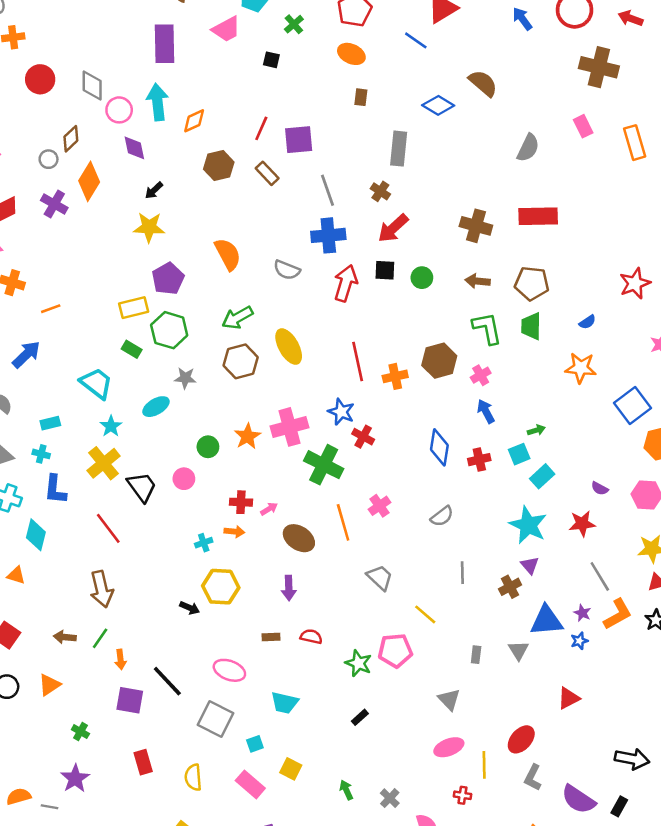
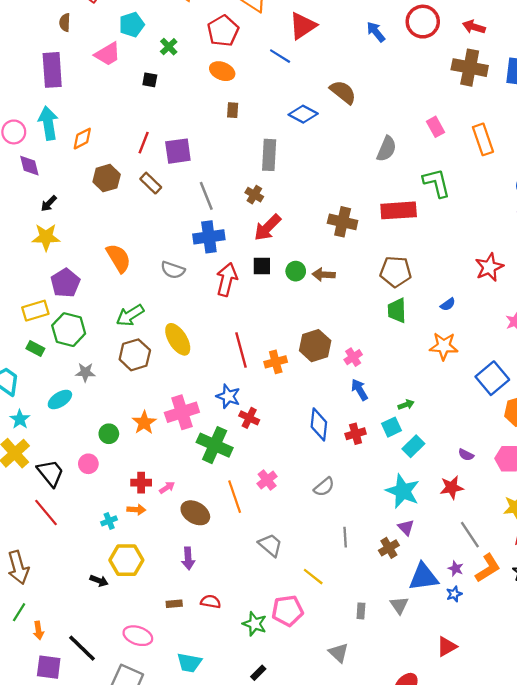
brown cross: (599, 67) -> (470, 68), moved
brown arrow: (477, 281) -> (324, 275), moved
green L-shape: (487, 328) -> (437, 183), moved
red line: (108, 528) -> (46, 513), moved

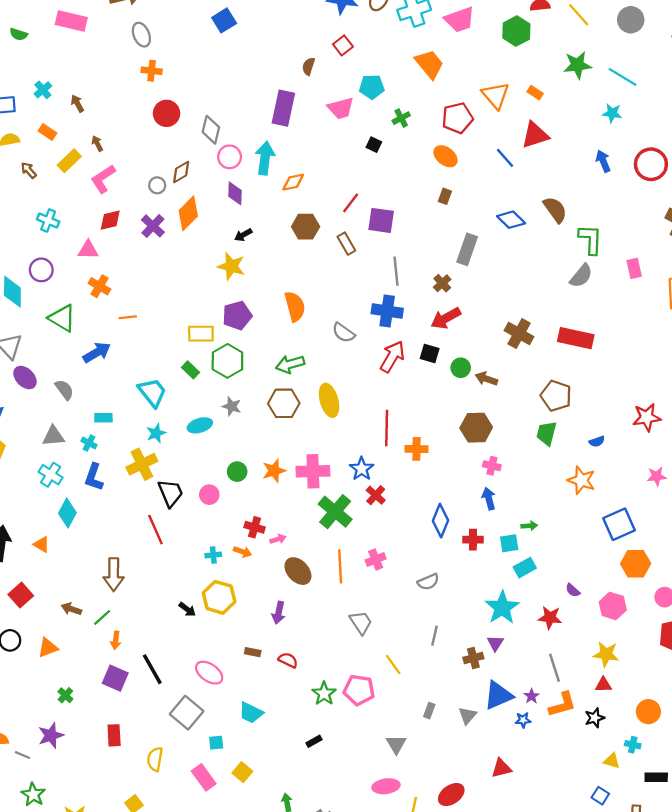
green L-shape: (437, 183) -> (591, 239), moved
brown hexagon: (315, 346) -> (476, 428), moved
pink cross: (353, 357) -> (492, 466), turned 30
blue triangle: (423, 577) -> (498, 695), turned -32

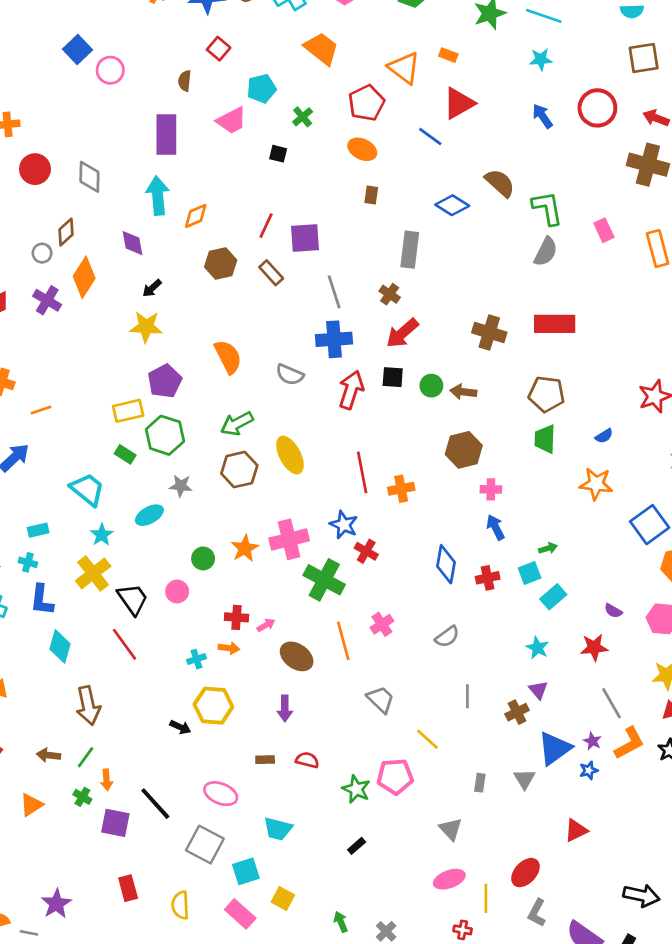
pink circle: (230, 157) -> (110, 70), moved
cyan diamond: (67, 513) -> (60, 646), moved
cyan star: (502, 608) -> (537, 648), size x0.6
green cross: (65, 695) -> (82, 797), moved
cyan square: (216, 743) -> (246, 871), size x1.5

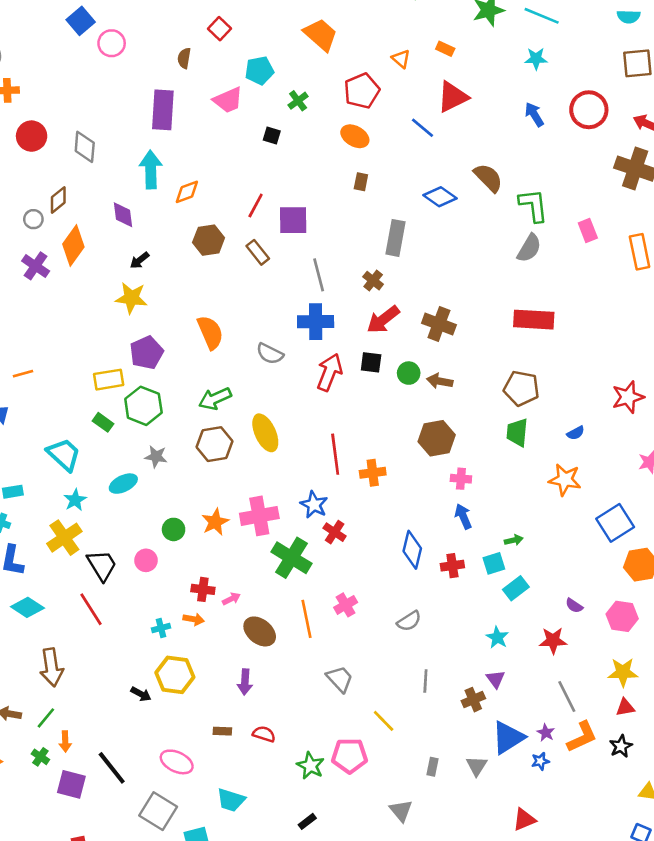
orange triangle: (404, 68) -> (401, 59), size x0.6
brown cross: (489, 333) -> (439, 324), moved
cyan diamond: (60, 646) -> (27, 607), turned -76

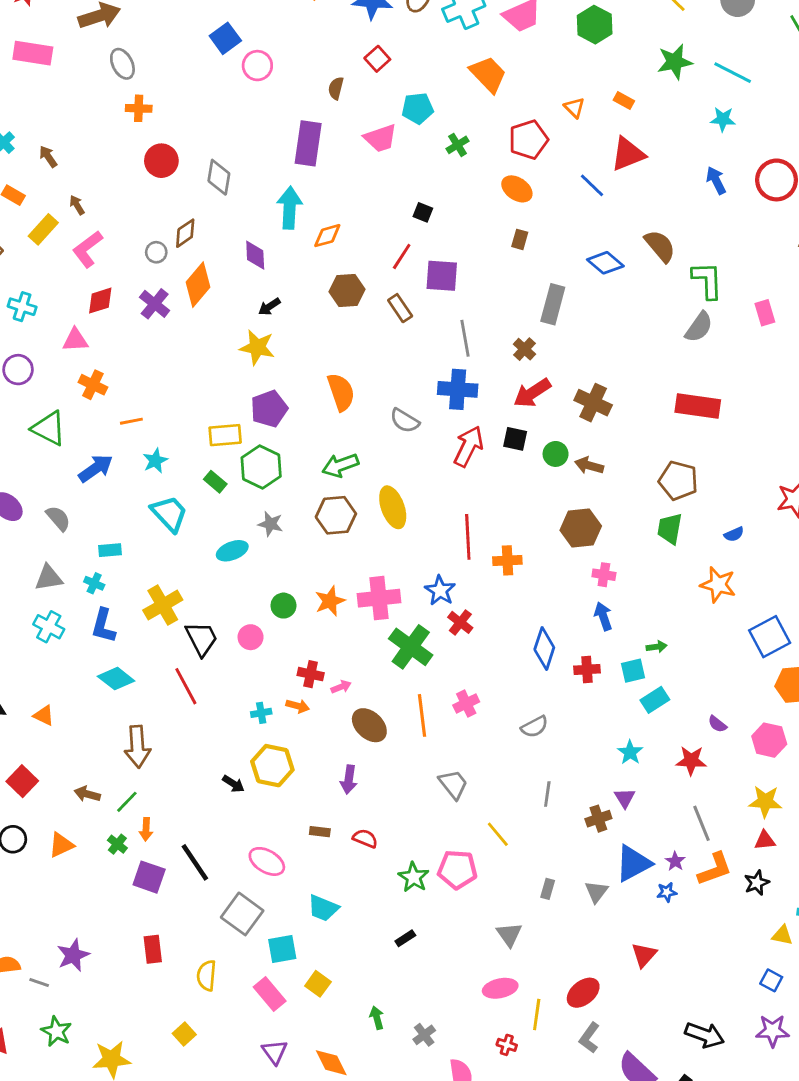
black square: (272, 136) -> (423, 212), moved
cyan star: (75, 500) -> (155, 461), moved
red triangle: (524, 819) -> (644, 955), turned -30

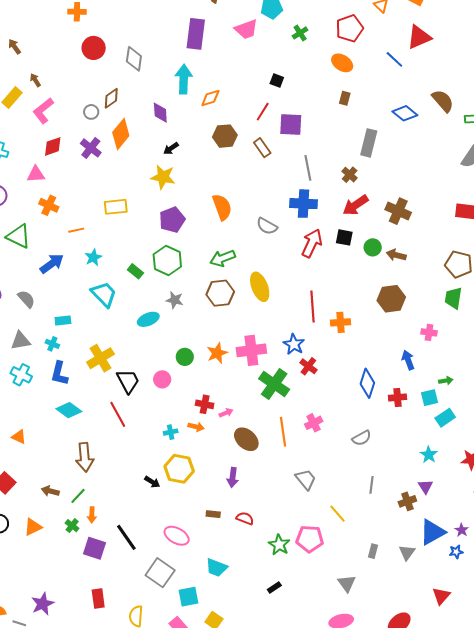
yellow rectangle: (225, 435) -> (116, 207), moved
pink cross: (604, 575) -> (429, 332), moved

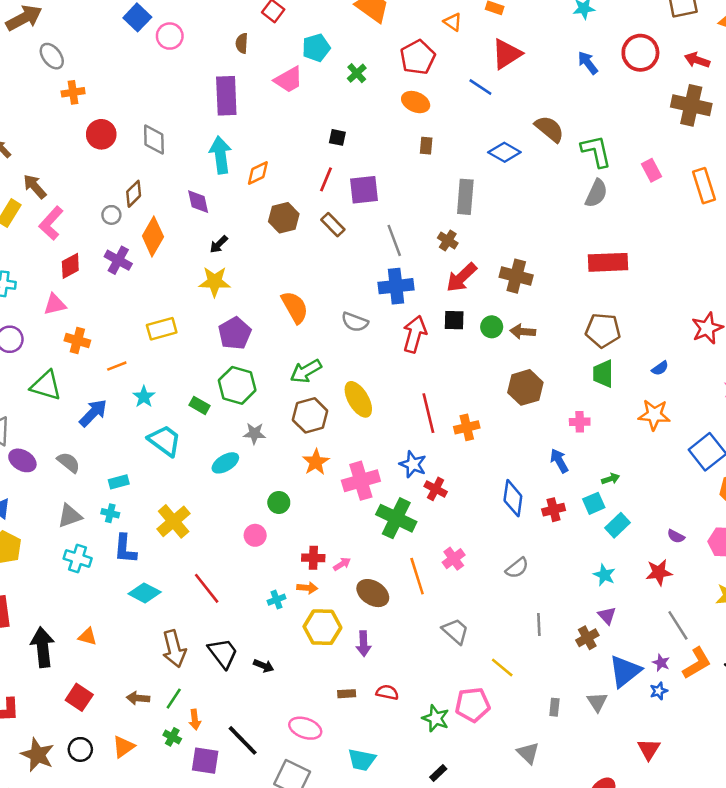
brown arrow: (35, 80) -> (35, 186), size x1.5
orange star: (217, 353) -> (316, 462), moved
black trapezoid: (128, 381) -> (223, 653), moved
yellow hexagon: (179, 469) -> (322, 627), moved

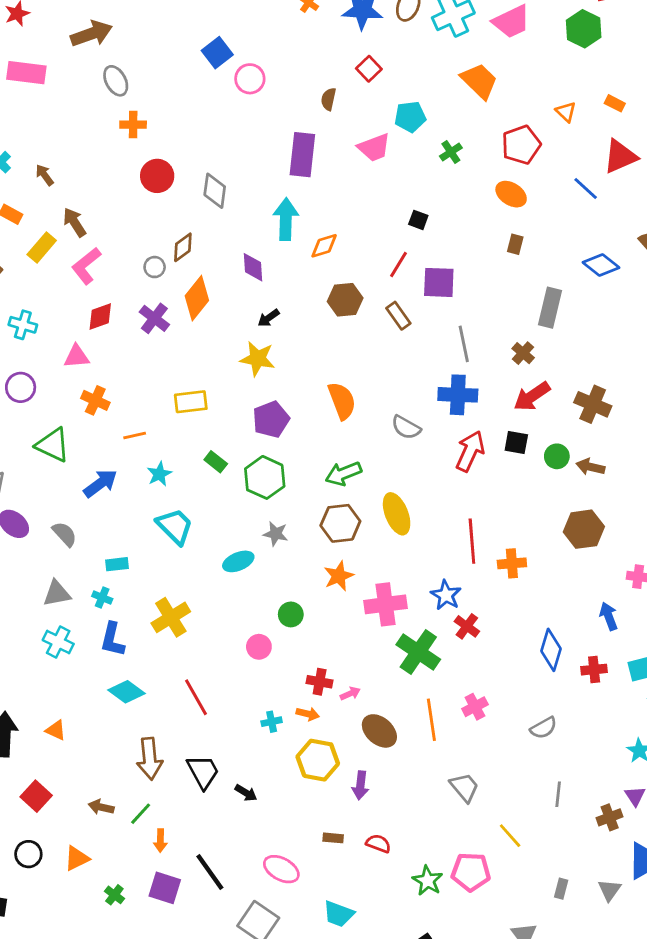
green rectangle: (200, 405) -> (216, 462), moved
green cross: (172, 737) -> (114, 895), moved

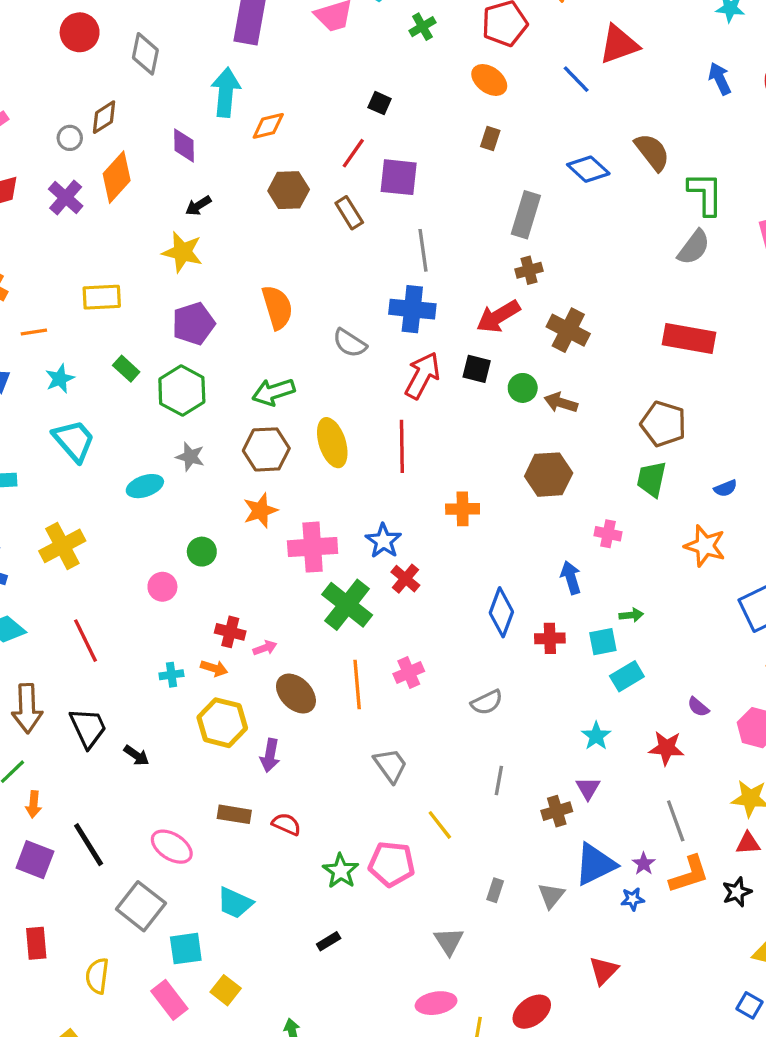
brown cross: (523, 353) -> (529, 270), moved, turned 30
red line: (472, 541) -> (402, 446), moved
brown rectangle: (333, 838) -> (234, 814), size x1.4

